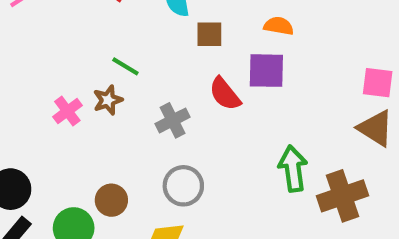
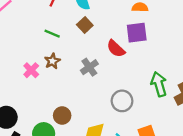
brown square: (209, 34) -> (85, 25), moved, turned -35
green line: (125, 66) -> (52, 34), moved
gray circle: (183, 186) -> (122, 101), moved

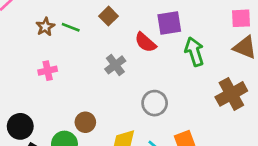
brown star: (52, 61) -> (45, 27), moved
pink cross: (31, 70) -> (48, 71), turned 35
green arrow: (159, 84) -> (194, 52), moved

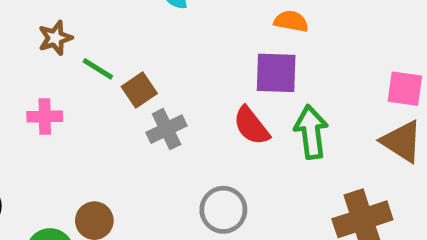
brown square: (109, 16) -> (139, 90), moved
green line: (71, 27) -> (98, 69), moved
red semicircle: (145, 42) -> (251, 126), moved

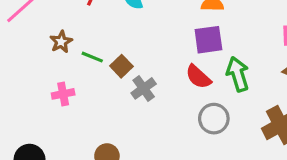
gray circle: (223, 210) -> (214, 119), moved

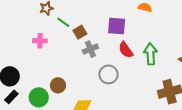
purple square: (208, 40) -> (117, 26), moved
gray circle: (214, 119) -> (109, 74), moved

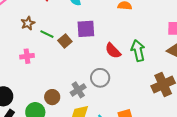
purple square: (117, 26) -> (86, 29), moved
gray cross: (90, 49) -> (78, 90), moved

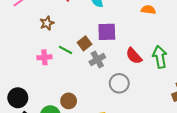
green line: (47, 34) -> (66, 50), moved
gray cross: (78, 90) -> (97, 60), moved

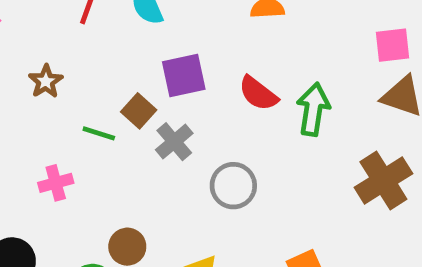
red semicircle: (134, 56) -> (258, 93), moved
pink cross: (44, 57) -> (56, 183), moved
green arrow: (160, 57) -> (313, 109), turned 30

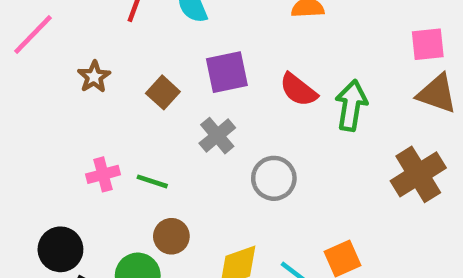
brown square: (139, 111) -> (163, 92), moved
green line: (99, 133) -> (152, 181), moved

